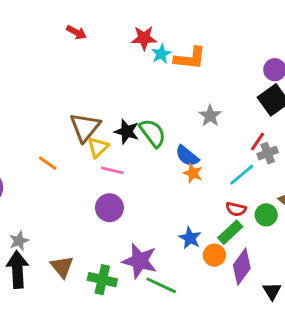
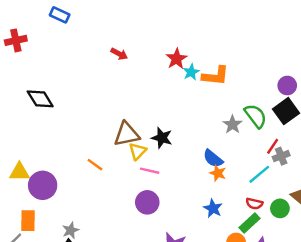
red star: (144, 38) -> (176, 59), turned -30
brown triangle: (85, 127) -> (127, 134), turned 40
green semicircle: (153, 133) -> (256, 116), moved
blue star: (190, 238) -> (213, 208), moved

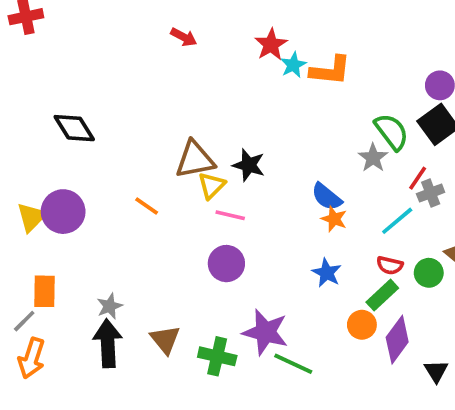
black diamond: (40, 99) -> (74, 128), moved
gray star: (232, 124) -> (373, 158), moved
yellow triangle: (19, 172) -> (32, 217), turned -45
purple circle: (43, 185) -> (63, 212), moved

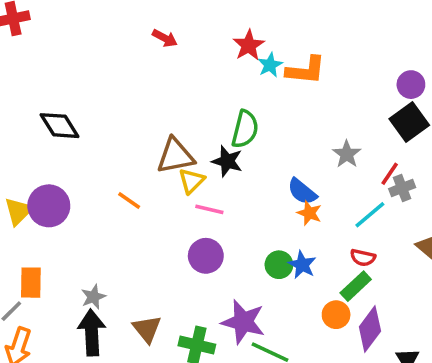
green semicircle: (392, 132) -> (245, 129), moved, turned 51
green circle: (429, 273) -> (279, 265), moved

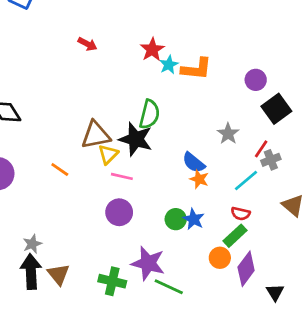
purple circle: (411, 85) -> (256, 80), moved
black star: (227, 161) -> (136, 139), size x1.4
brown triangle: (147, 329) -> (58, 274), moved

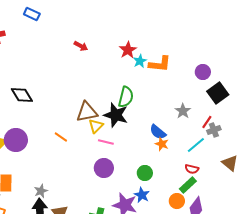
blue star: (194, 219) -> (142, 195), moved

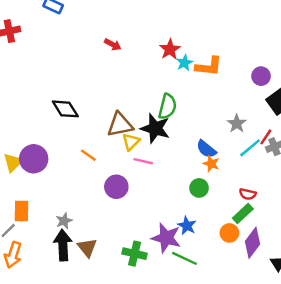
black diamond: (22, 95) -> (65, 109), moved
cyan line: (196, 145) -> (250, 148), moved
purple circle: (104, 168) -> (116, 187), moved
green circle: (145, 173) -> (199, 188), moved

